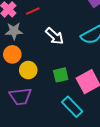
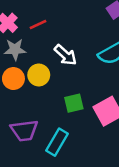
yellow circle: (28, 70) -> (39, 75), moved
cyan rectangle: (72, 107) -> (57, 142), moved, turned 75

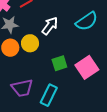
white arrow: (65, 55) -> (50, 26), turned -90

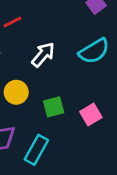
yellow circle: (30, 43) -> (16, 92), moved
pink square: (87, 67) -> (91, 114), size x0.7

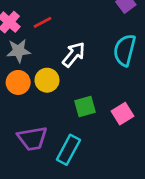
cyan semicircle: (94, 51) -> (125, 50), turned 136
yellow circle: (16, 92) -> (47, 80), moved

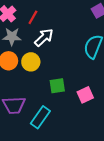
red line: (42, 22) -> (33, 17), turned -40
white arrow: (74, 55) -> (44, 38), moved

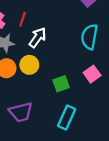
pink square: (85, 95) -> (92, 74), moved
cyan rectangle: (40, 117) -> (67, 117), moved

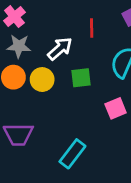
red line: (23, 19) -> (92, 28), moved, turned -32
green square: (61, 84) -> (81, 78), moved

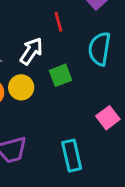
pink square: (116, 108) -> (108, 118), moved
cyan rectangle: (72, 154) -> (72, 156), turned -36

